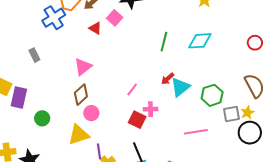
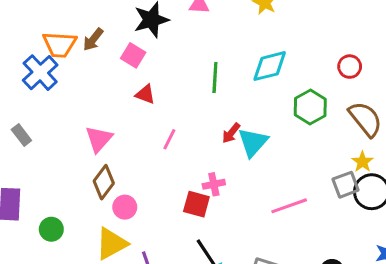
red triangle: (95, 28) -> (145, 94), moved
red circle: (255, 43) -> (350, 67), moved
pink line: (132, 89) -> (169, 139), moved
green hexagon: (212, 95) -> (310, 107), moved
gray square: (231, 114) -> (346, 185), moved

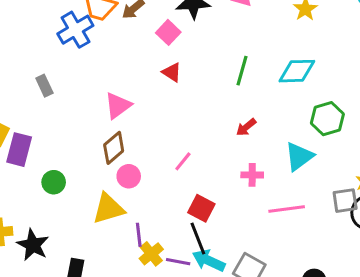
pink line: (169, 139) -> (183, 161), moved
cyan triangle: (253, 142) -> (299, 156), moved
pink cross: (214, 184) -> (252, 175), moved
red square: (196, 204) -> (201, 208), moved

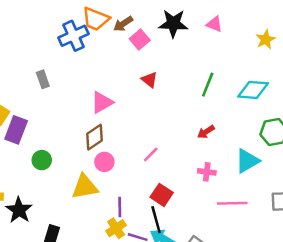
pink square: (168, 32) -> (140, 39), moved
purple line: (139, 235) -> (120, 207), moved

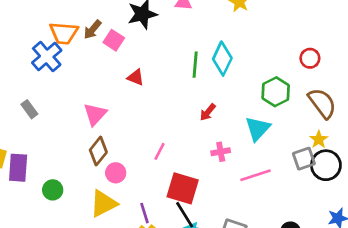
cyan diamond: (253, 90) -> (222, 59), moved, turned -52
red square: (162, 195) -> (183, 188), size x1.4

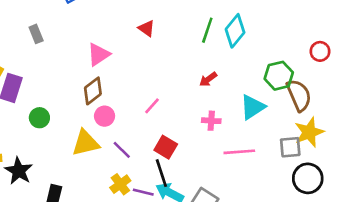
brown semicircle: (322, 103) -> (299, 95), moved
yellow star: (319, 140) -> (309, 132), size x1.6
black circle: (326, 165) -> (308, 178), moved
red square: (183, 188) -> (166, 147), size x0.7
purple line: (145, 213) -> (122, 150), moved, turned -42

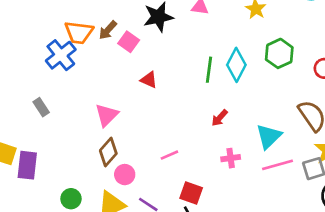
green hexagon: (279, 76) -> (279, 53), moved
pink line: (152, 106) -> (169, 155), turned 36
green circle: (39, 118) -> (71, 199), moved
pink line: (239, 152) -> (278, 165), moved

